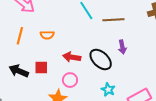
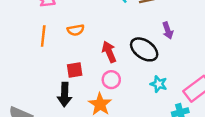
red arrow: (72, 57) -> (109, 52), turned 66
black arrow: (19, 71) -> (65, 95), moved, turned -102

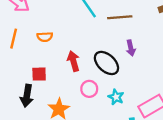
pink circle: (111, 80) -> (89, 89), moved

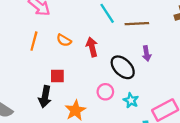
orange semicircle: (45, 37) -> (64, 40), turned 32
red arrow: (73, 61) -> (92, 47), moved

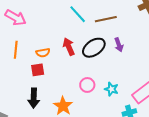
orange semicircle: (64, 40) -> (43, 53), moved, turned -32
black ellipse: (123, 67) -> (94, 48), moved, turned -70
red square: (57, 76) -> (38, 70), moved

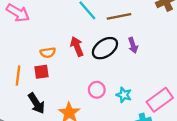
orange line: (16, 50) -> (18, 76), moved
black arrow: (34, 98) -> (36, 103), turned -36

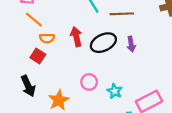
red square: (41, 72) -> (38, 56), turned 32
orange line: (18, 76) -> (34, 20), moved, turned -66

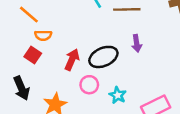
red arrow: (76, 37) -> (72, 60), moved, turned 36
black ellipse: (103, 43) -> (103, 57), moved

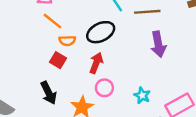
purple arrow: (137, 43) -> (158, 44), size x1.5
black ellipse: (103, 57) -> (101, 32), moved
pink circle: (89, 85) -> (104, 88), moved

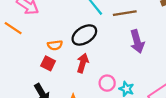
orange line: (52, 21) -> (13, 28), moved
pink circle: (104, 88) -> (107, 83), moved

